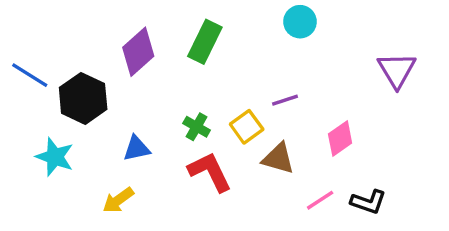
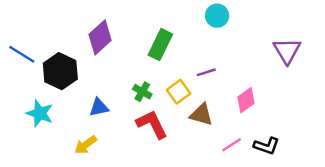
green rectangle: (205, 42) -> (160, 45), moved

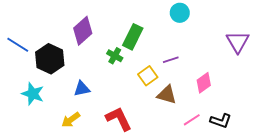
green cross: (142, 92) -> (115, 56), moved
red L-shape: (152, 124) -> (119, 119), moved

